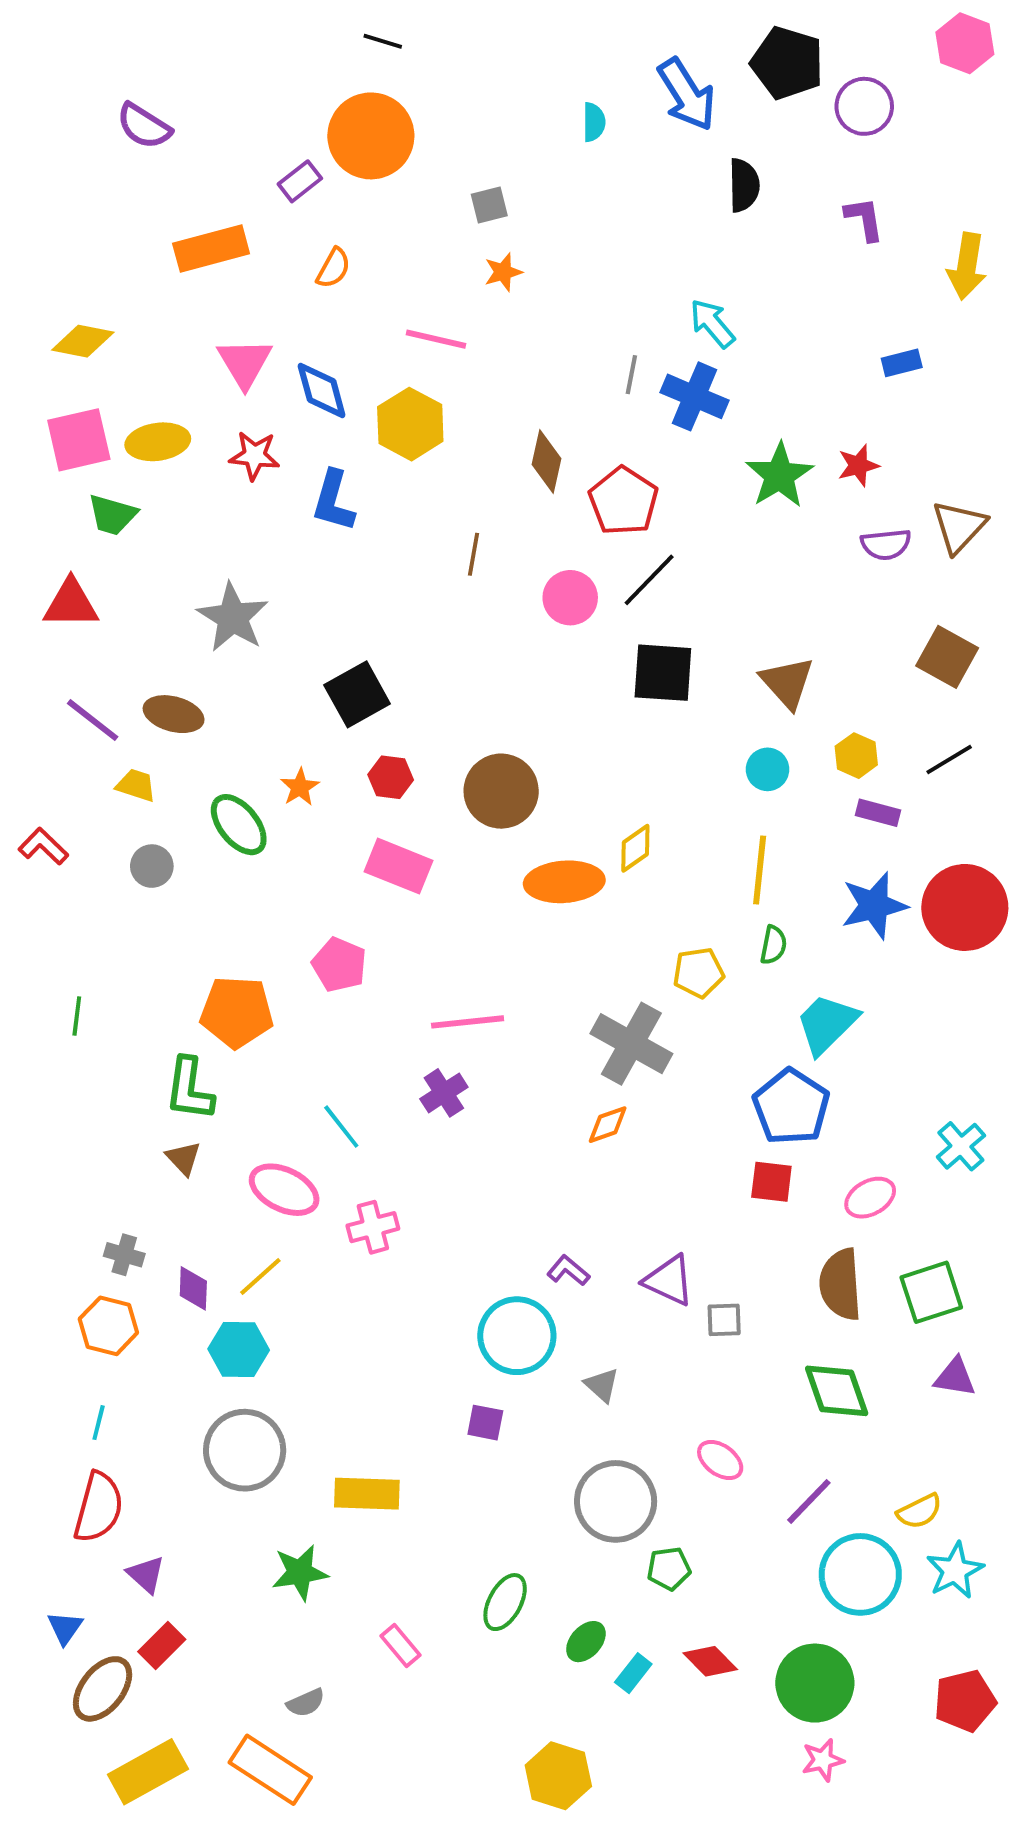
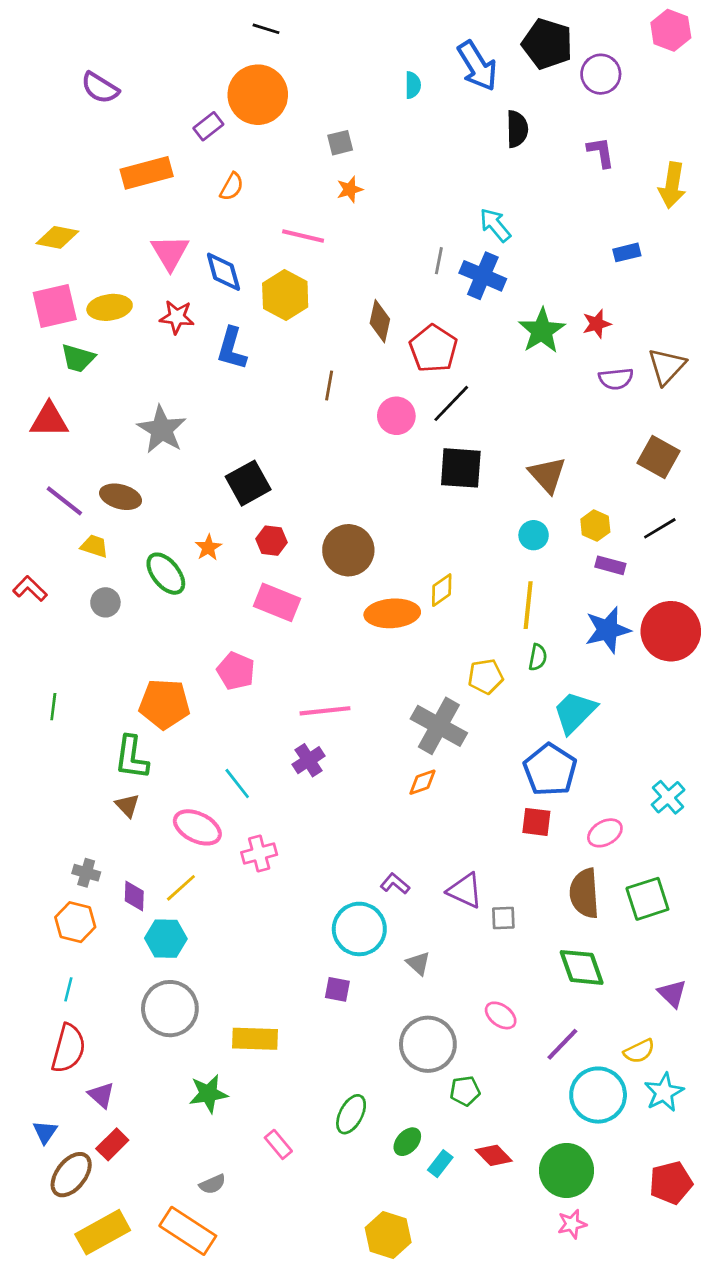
purple triangle: (955, 1377) -> (672, 993), moved, turned 36

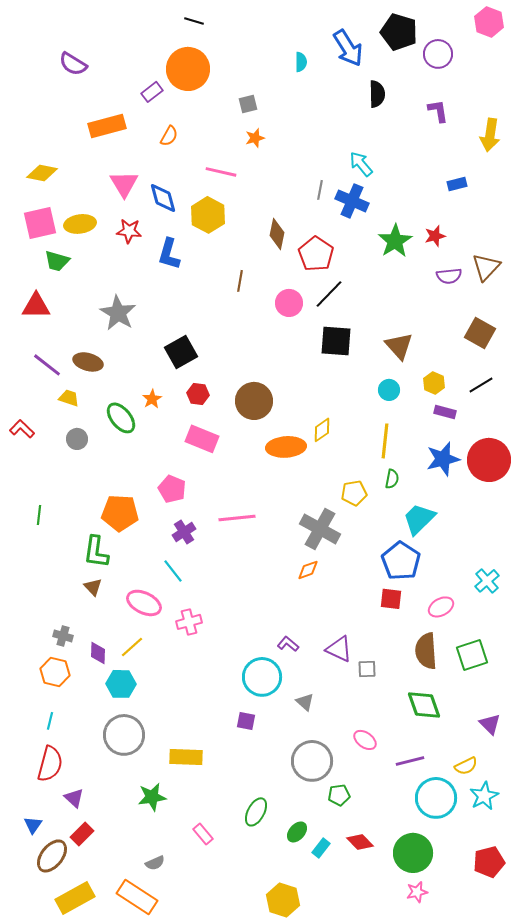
purple cross: (309, 760) -> (184, 532), moved
purple line: (562, 1044) -> (410, 761), turned 32

